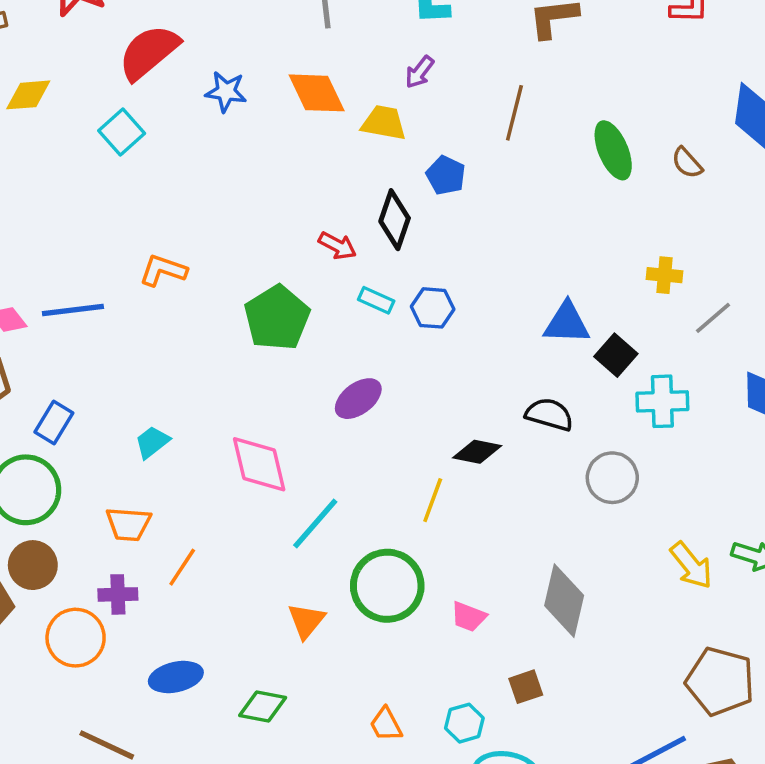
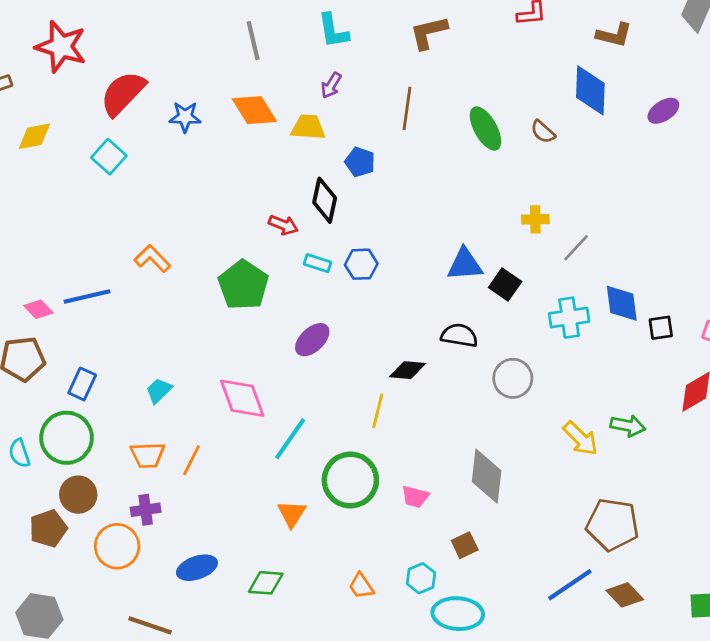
orange L-shape: (163, 270) -> (152, 259), turned 33
cyan cross: (662, 401) -> (569, 318), moved
orange line: (182, 567) -> (191, 460), moved

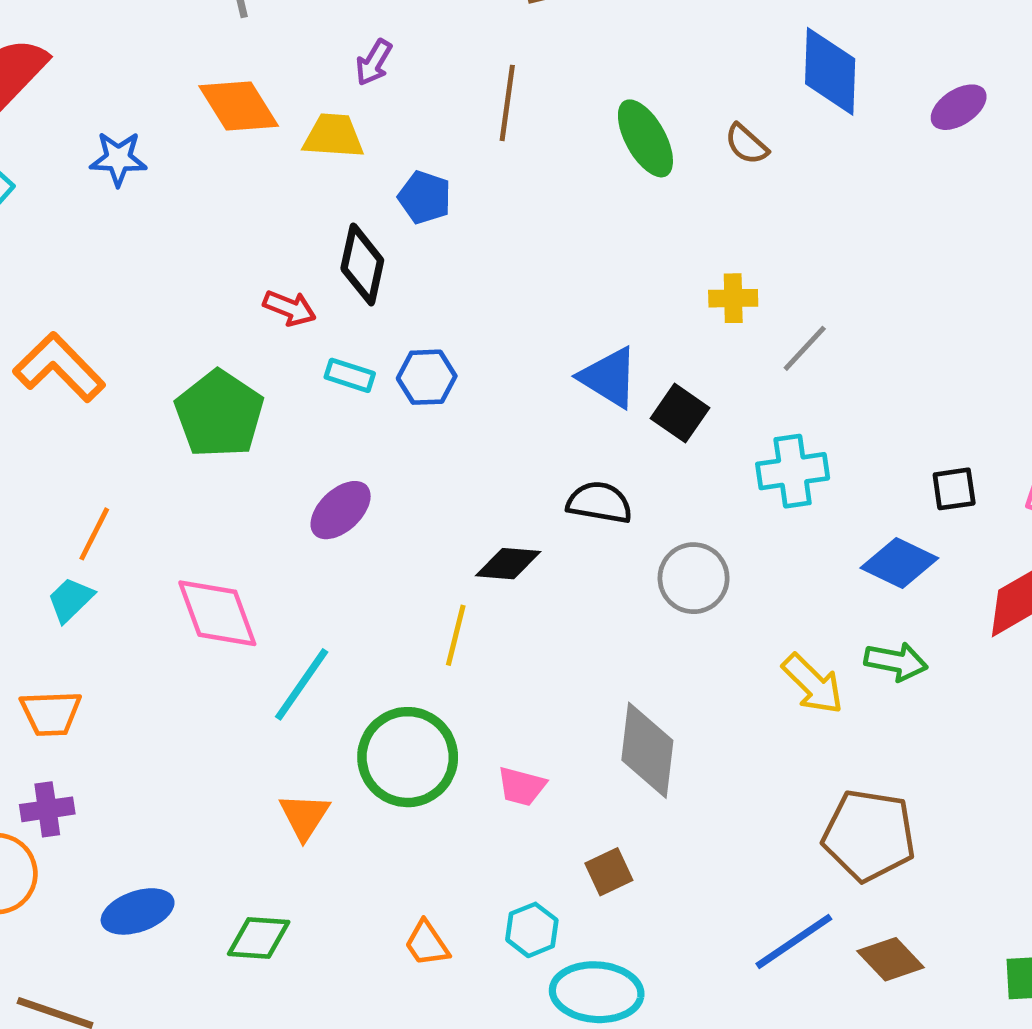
blue star: (185, 117) -> (118, 159), moved
orange L-shape: (152, 259) -> (59, 367), size x1.4
blue triangle: (465, 264) -> (609, 377), turned 36
blue diamond: (622, 303) -> (899, 563), moved, turned -57
orange line: (191, 460) -> (94, 534), moved

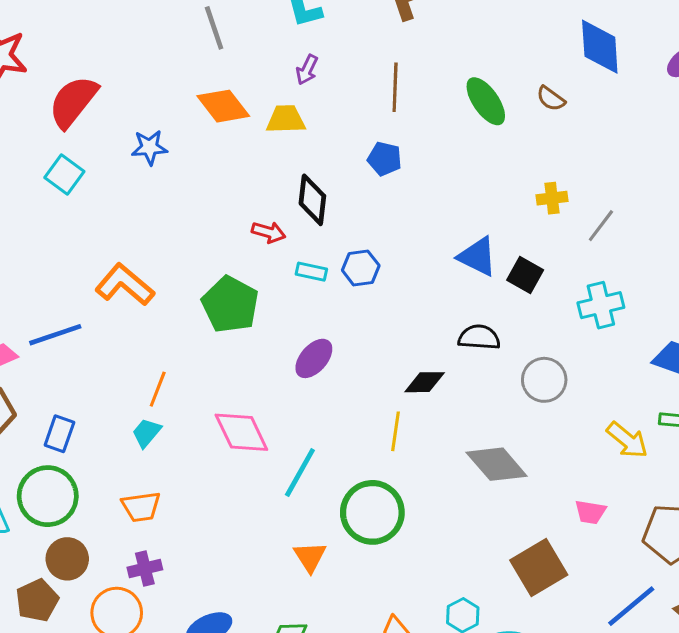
blue pentagon: (425, 197) -> (385, 159), moved
gray diamond: (647, 750) -> (497, 464), moved, turned -42
pink trapezoid: (522, 786) -> (590, 512), moved
brown square: (609, 872) -> (539, 567), moved, size x1.8

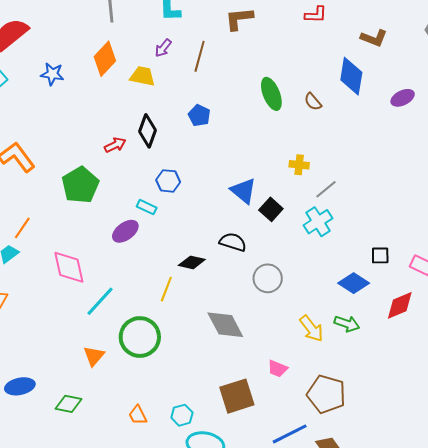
brown line: (395, 87) -> (200, 56), moved
orange diamond: (223, 106) -> (105, 59), turned 68
red arrow: (269, 232) -> (115, 145), turned -55
cyan rectangle: (311, 272) -> (147, 207), moved
cyan cross: (601, 305) -> (318, 222), moved, turned -32

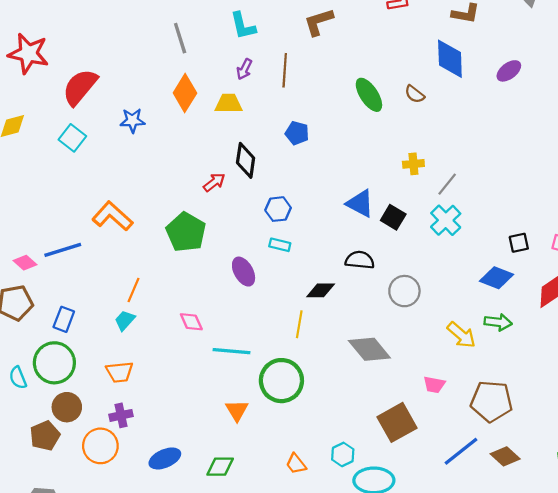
cyan rectangle: (147, 207) -> (280, 245), moved
purple ellipse: (125, 231) -> (244, 272), turned -72
pink diamond: (69, 267) -> (191, 322), size x0.6
cyan line: (100, 301) -> (231, 351), turned 64

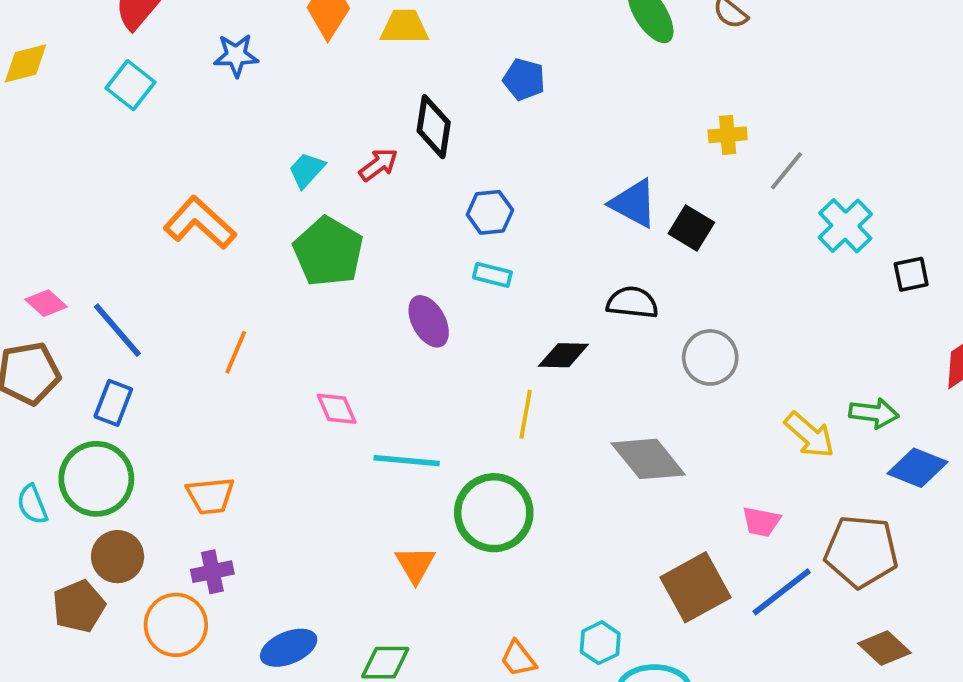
cyan cross: (446, 220) -> (845, 226), moved
blue line: (63, 250) -> (117, 330), moved, turned 66
blue diamond: (497, 278) -> (917, 468), moved
cyan trapezoid: (125, 320) -> (307, 170), moved
blue line: (461, 451) -> (782, 592), moved

